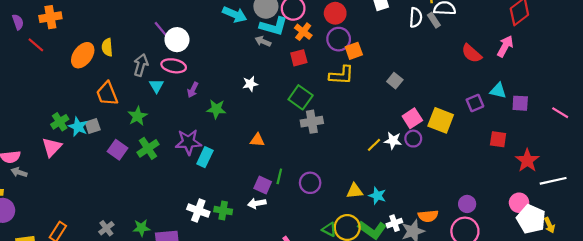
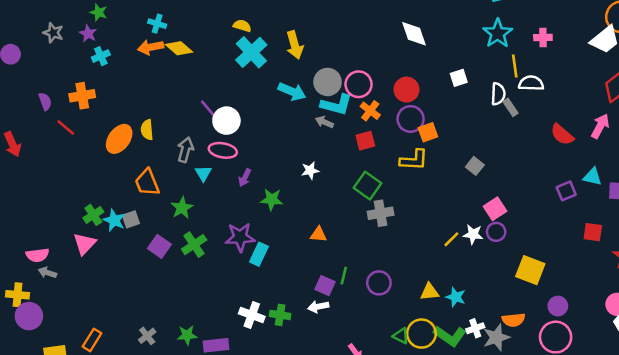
gray rectangle: (434, 20) -> (510, 107), moved
yellow square: (441, 120) -> (530, 270), moved

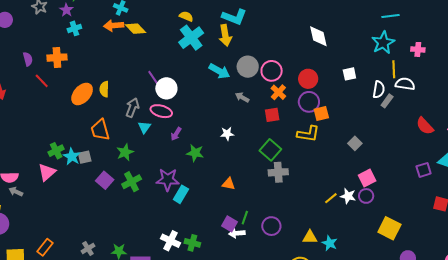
cyan L-shape: (336, 105) -> (234, 17), moved
gray rectangle: (510, 107) -> (387, 101), turned 64
white arrow: (318, 307) -> (237, 233), moved

